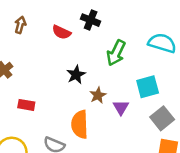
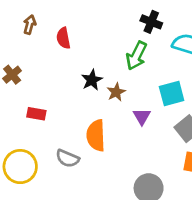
black cross: (91, 20) -> (151, 22), moved
red semicircle: (61, 32) -> (63, 38), moved, turned 54
brown star: (98, 95) -> (116, 92), moved

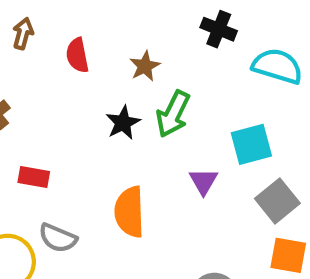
green arrow: (136, 56) -> (173, 114), moved
brown star: (116, 92) -> (145, 66), moved
gray semicircle: (67, 158) -> (58, 238), moved

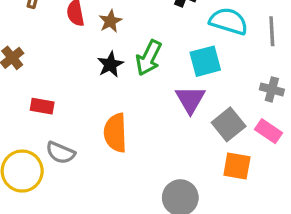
brown star: (145, 66) -> (110, 21), moved
cyan square: (251, 144) -> (205, 61), moved
purple triangle: (203, 181) -> (190, 99), moved, size x1.4

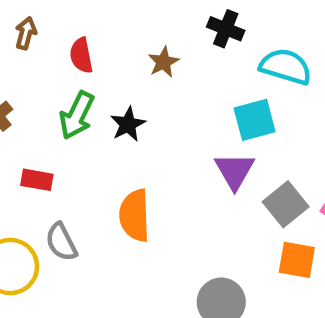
brown star: (110, 21) -> (163, 62), moved
green arrow: (149, 58) -> (77, 115), moved
gray semicircle: (60, 153) -> (61, 242), turned 40

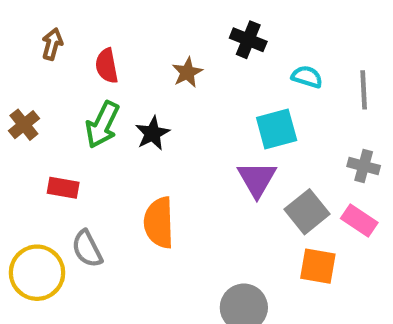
cyan semicircle: (286, 67) -> (307, 77), size x0.6

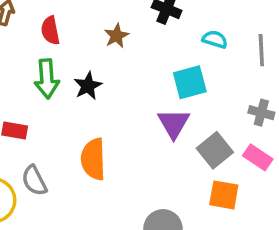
green arrow: (102, 125) -> (47, 79), turned -30

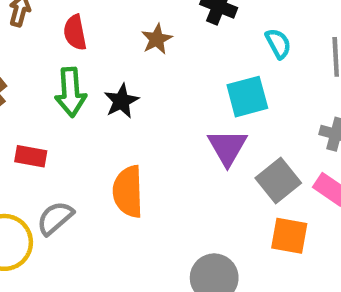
cyan semicircle: (215, 39) -> (278, 44), turned 45
gray semicircle: (34, 181) -> (55, 218), turned 76

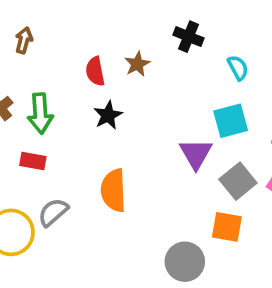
red semicircle: (75, 32) -> (95, 71), moved
green arrow: (71, 92) -> (40, 113), moved
cyan square: (247, 97) -> (231, 121), moved
orange square: (289, 236) -> (227, 227), moved

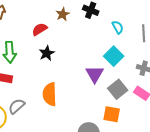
brown star: (137, 64) -> (63, 14), moved
red semicircle: (95, 71) -> (40, 29), turned 70
cyan square: (231, 121) -> (114, 56), turned -30

